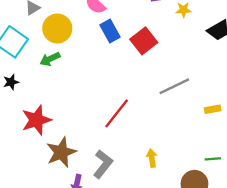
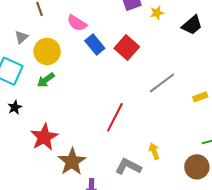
gray L-shape: (103, 164) -> (128, 166), moved, turned -90

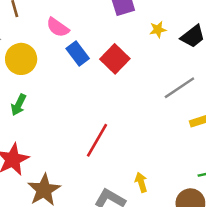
yellow star: (157, 13) -> (158, 30), moved
green arrow: (46, 80) -> (19, 105), moved, turned -30
gray line: (162, 83) -> (179, 88), moved

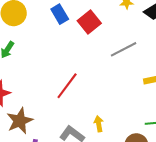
gray line: (179, 88) -> (124, 49), moved

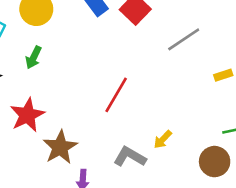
yellow arrow: (99, 124) -> (163, 139), turned -119

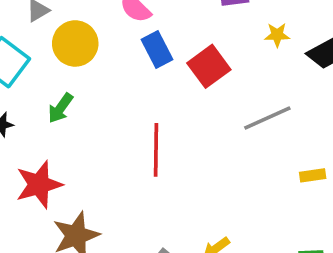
red line: (116, 95) -> (156, 150), moved, turned -39

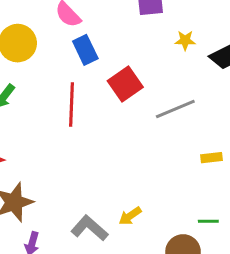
red square: (209, 66) -> (125, 84), moved
red line: (156, 150) -> (71, 105), moved

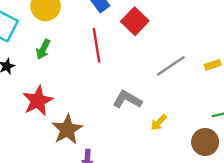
gray line: (175, 109) -> (171, 66), moved
gray L-shape: (89, 228) -> (127, 100), moved

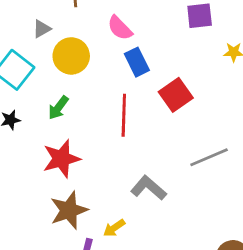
red star: (38, 101) -> (61, 159), moved
yellow arrow: (159, 122) -> (114, 228), moved

